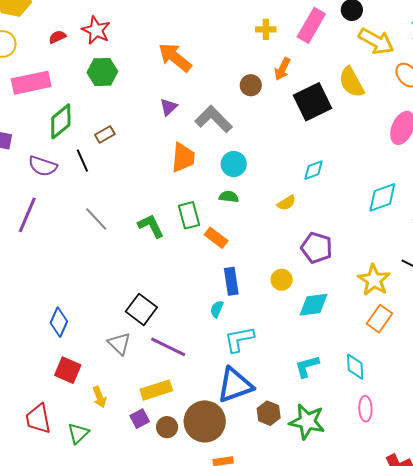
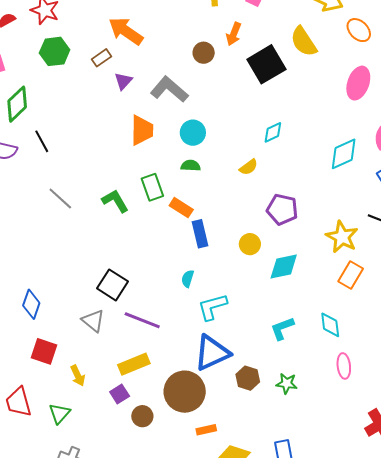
brown rectangle: (105, 134) -> (102, 58), moved
blue rectangle: (231, 281) -> (200, 234), moved
green star: (307, 422) -> (287, 383), size x0.6
brown circle: (167, 427) -> (142, 416), moved

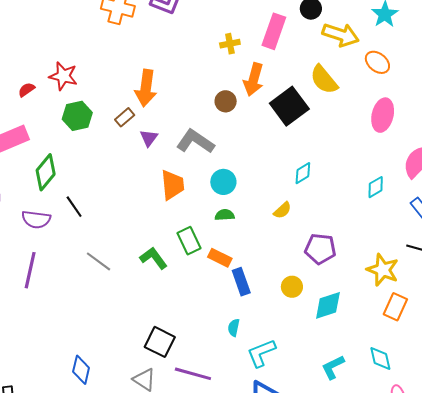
orange arrow: (126, 31) -> (146, 88), turned -111
orange arrow: (234, 34) -> (254, 79), size x1.4
cyan diamond: (344, 154) -> (376, 187), size x0.7

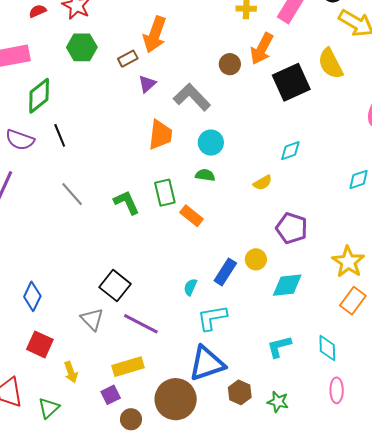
blue rectangle: (241, 282) -> (225, 272), moved, turned 40

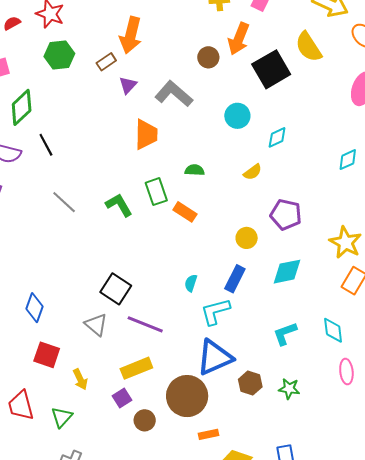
cyan circle: (211, 143) -> (237, 116), moved
yellow circle: (256, 259) -> (247, 238), moved
blue rectangle: (225, 272) -> (235, 279), moved

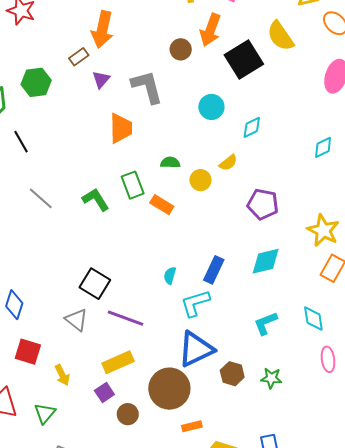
green hexagon: (59, 55) -> (36, 82), moved
gray L-shape: (174, 94) -> (147, 87), turned 36
yellow circle: (247, 238) -> (200, 180), moved

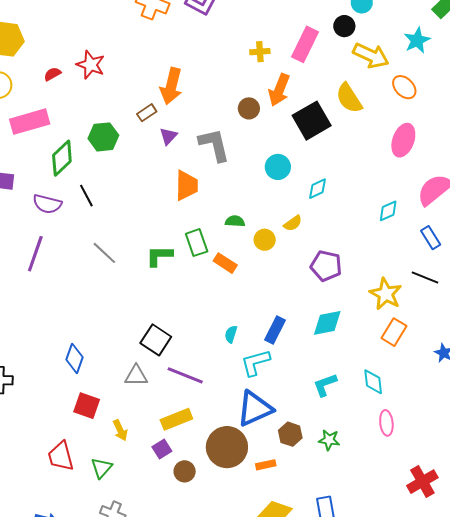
green L-shape: (96, 200) -> (159, 256), turned -60
gray triangle: (76, 320) -> (136, 376), turned -40
orange rectangle: (192, 426) -> (266, 465), moved

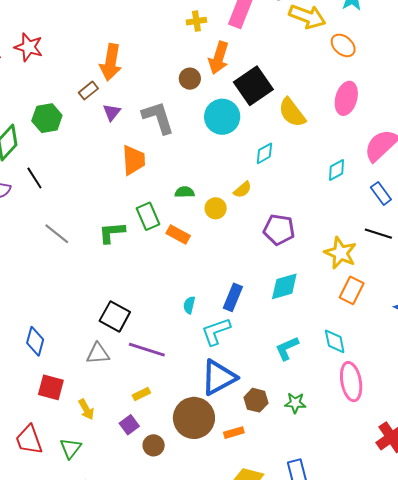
yellow semicircle: (349, 98) -> (292, 113), moved
cyan circle: (278, 167) -> (222, 117), moved, size x1.4
yellow rectangle: (176, 419) -> (141, 394), size x0.6
pink ellipse: (386, 423) -> (351, 382), size x1.5

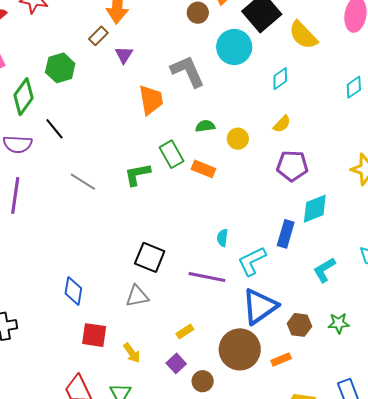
gray L-shape: (158, 118) -> (188, 71), moved
yellow semicircle: (243, 190) -> (282, 124), moved
purple pentagon: (279, 230) -> (292, 166), moved
blue rectangle: (233, 297) -> (286, 234), moved
purple line: (147, 350) -> (207, 277), moved

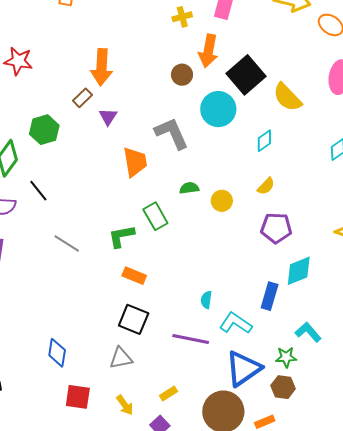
orange rectangle: (203, 169) -> (134, 276), moved
cyan L-shape: (252, 261) -> (236, 323), turned 60
cyan L-shape: (324, 270) -> (308, 332), turned 80
green star: (339, 323) -> (286, 357), moved
yellow arrow: (132, 353) -> (125, 405), moved

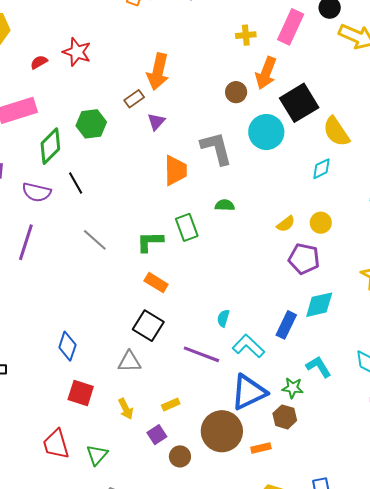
cyan diamond: (264, 141) -> (321, 169), moved
yellow semicircle: (266, 186) -> (286, 224), moved
yellow circle: (222, 201) -> (321, 223), moved

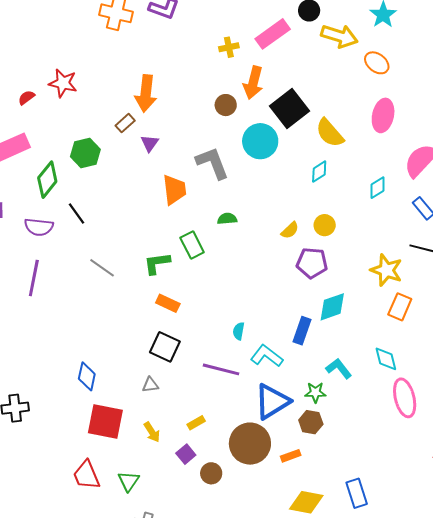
pink rectangle: (291, 27) -> (273, 34), turned 36
gray triangle: (129, 362) -> (150, 385), size x0.7
red square: (81, 393) -> (105, 421), size x1.4

